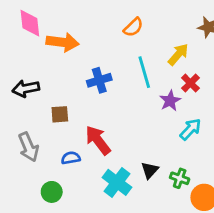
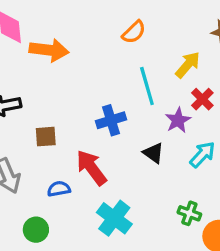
blue cross: (99, 80) -> (111, 120), moved
black triangle: (150, 170) -> (153, 153), moved, turned -36

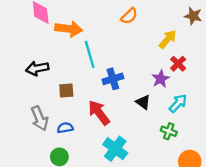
cyan line: (147, 86) -> (90, 54), moved
blue semicircle: (59, 189) -> (65, 128), moved
green cross: (189, 213) -> (169, 131), moved

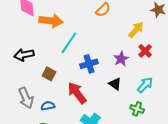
cyan line: (90, 54) -> (69, 43), turned 50
purple star: (161, 79) -> (121, 59), moved
brown square: (66, 90) -> (49, 74), turned 32

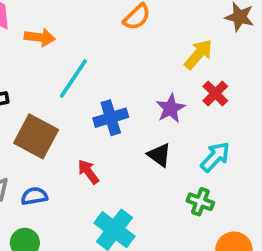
orange arrow: (51, 21) -> (40, 37), size x0.7
brown square: (49, 74) -> (36, 136), size x1.6
red arrow: (77, 93) -> (88, 172), size x0.6

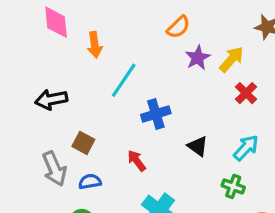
orange arrow: (40, 37) -> (95, 45), turned 75
purple star: (170, 108) -> (198, 58), moved
brown square: (36, 136) -> (83, 143), moved, size x0.6

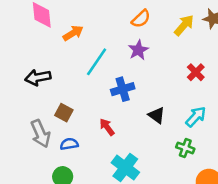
orange arrow: (95, 45) -> (73, 33), turned -114
purple star: (198, 58) -> (138, 50), moved
yellow arrow: (232, 59) -> (184, 25), moved

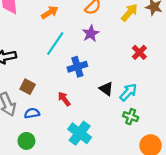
orange arrow: (73, 33) -> (50, 12), moved
cyan arrow: (196, 117) -> (128, 92), moved

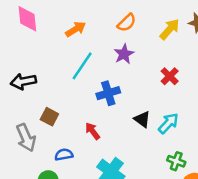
red cross: (139, 52) -> (170, 76), moved
blue semicircle: (32, 113) -> (64, 155), moved
green cross: (131, 117) -> (176, 161), moved

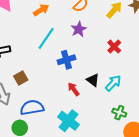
brown square: (49, 117) -> (21, 78), turned 32
red arrow: (93, 131) -> (74, 89), moved
blue semicircle: (64, 155) -> (32, 108), size x1.6

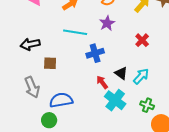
cyan line: (46, 38) -> (75, 32), turned 65
brown square: (21, 78) -> (50, 63), moved, turned 32
cyan cross: (68, 121) -> (115, 100), moved

